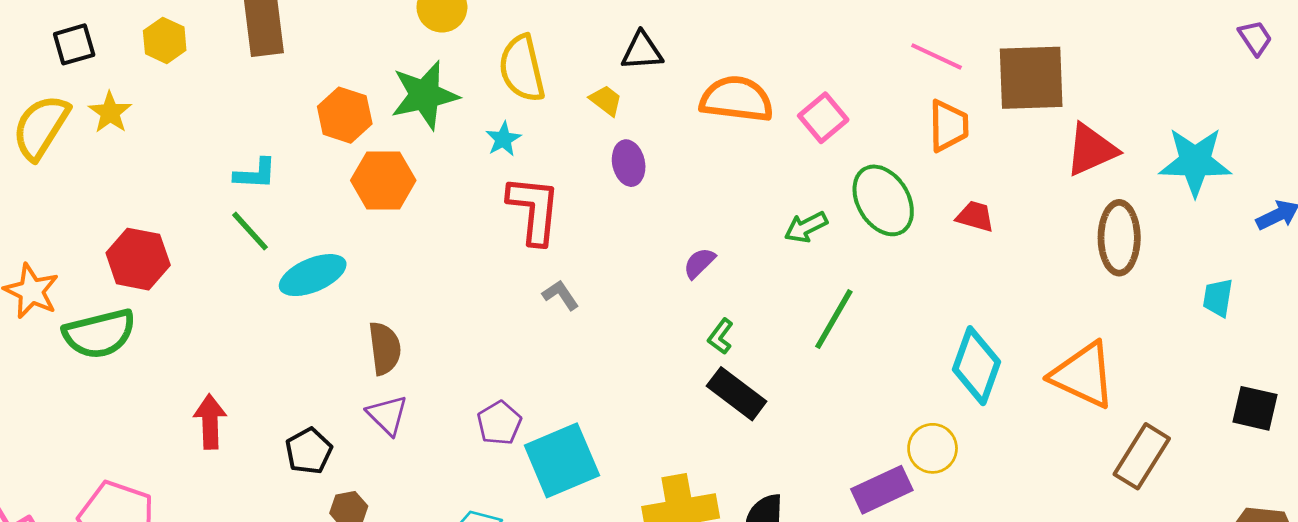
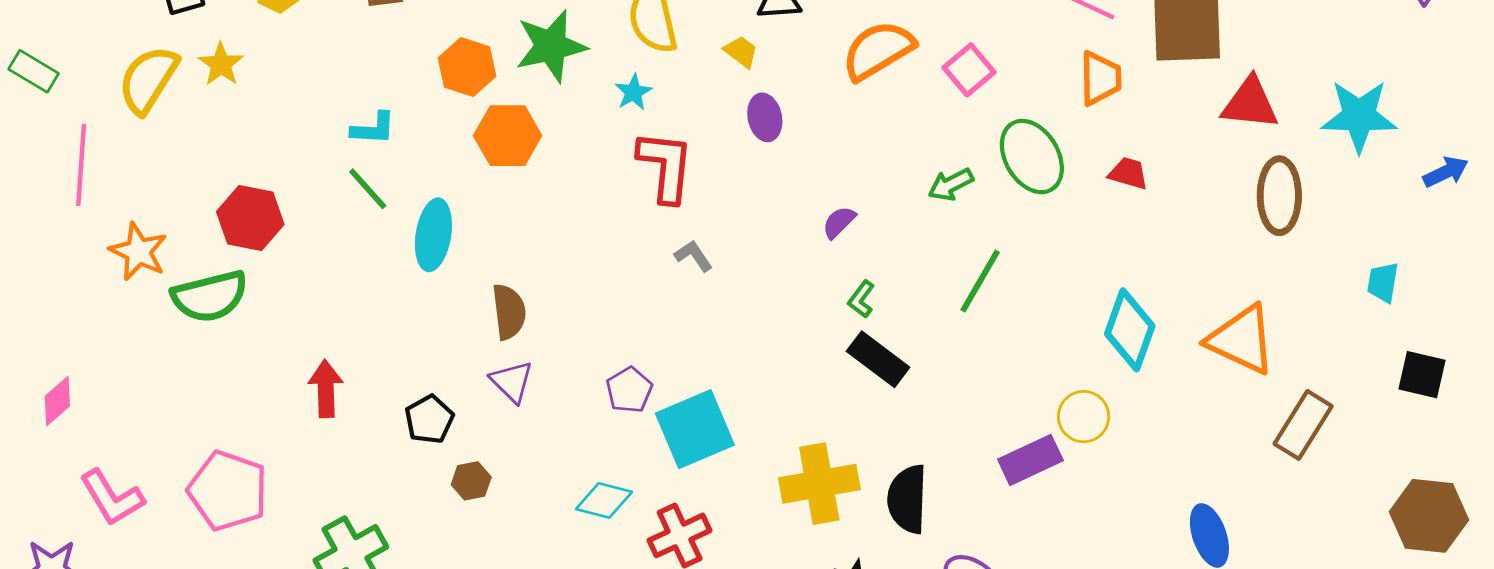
orange semicircle: (737, 99) -> (878, 50), turned -38
red triangle: (1091, 150) -> (1250, 103), turned 30
cyan ellipse: (313, 275) -> (433, 235), turned -58
cyan trapezoid: (1218, 298) -> (1383, 282), moved

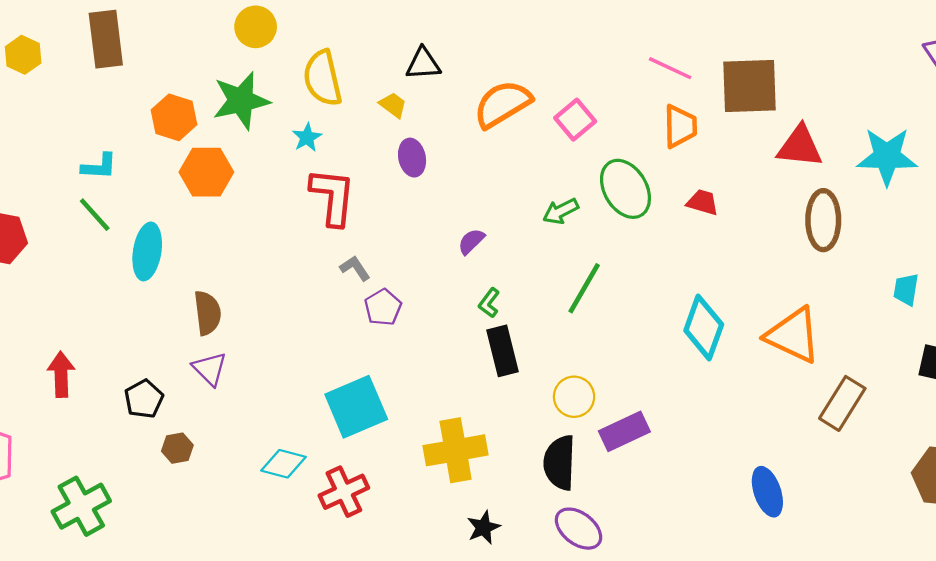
black rectangle: (878, 359) -> (503, 351), turned 39
purple pentagon: (629, 390) -> (383, 307), moved
yellow circle: (1084, 417) -> (574, 397), moved
black semicircle: (907, 499) -> (560, 463), moved

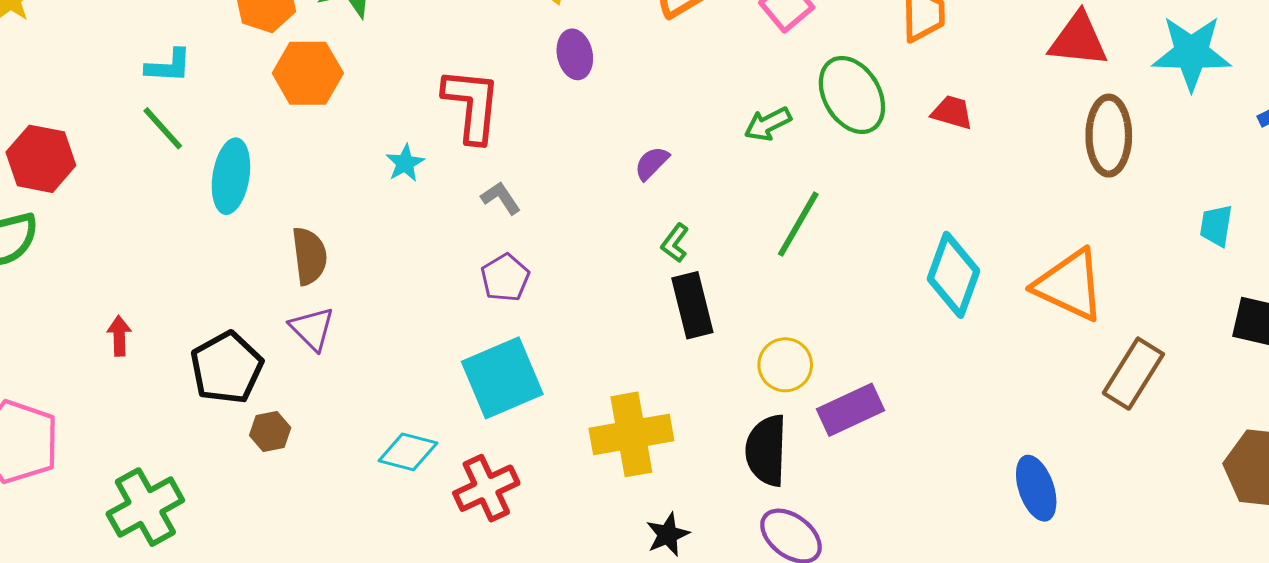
cyan star: (307, 137) -> (405, 163), moved
purple pentagon: (383, 307) -> (505, 278), moved
red arrow: (61, 374) -> (119, 336), size x0.7
black pentagon: (144, 399) -> (227, 368), size x1.4

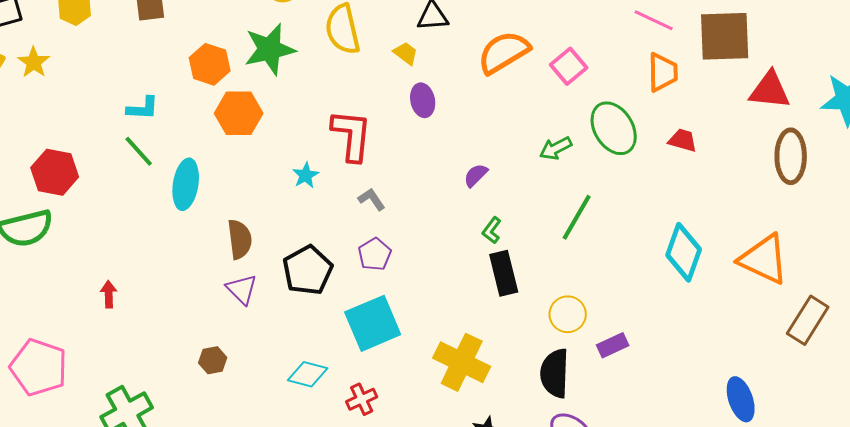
black pentagon: (227, 368) -> (308, 270), moved
purple rectangle: (850, 410) -> (613, 345), size x0.7
yellow cross: (631, 434) -> (462, 362), turned 36
red cross: (486, 488) -> (362, 399), size x0.7

